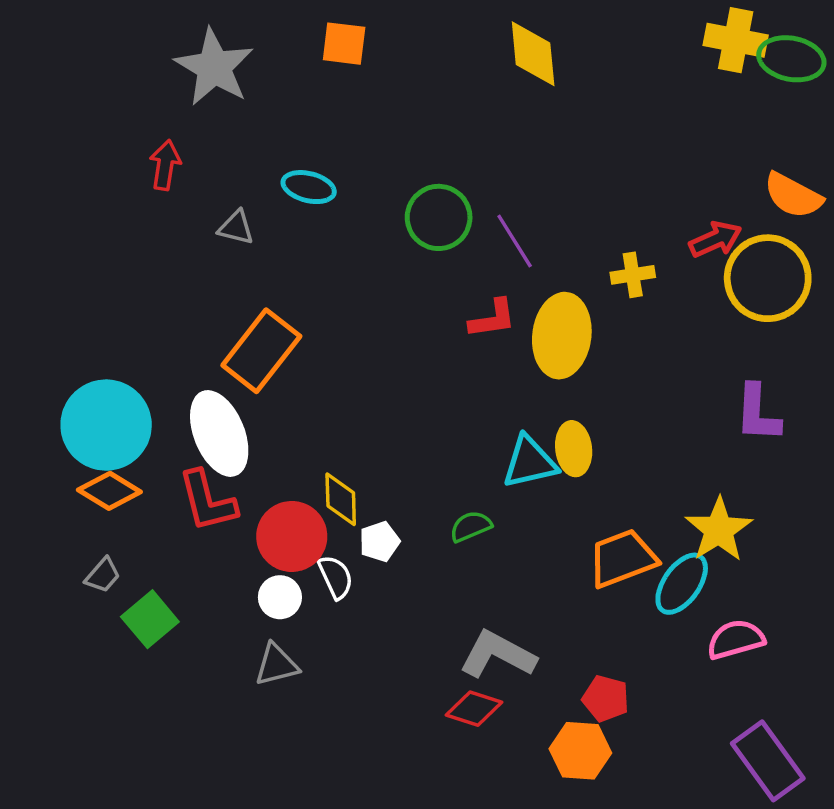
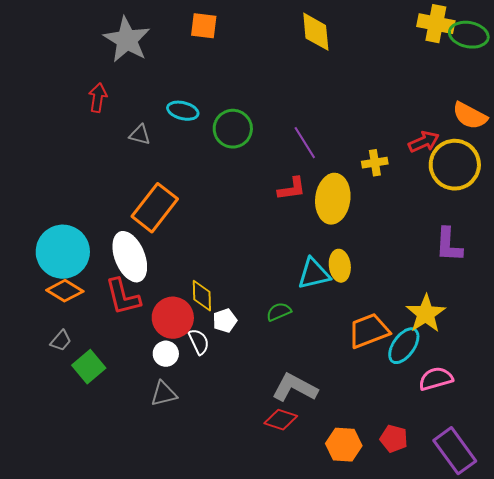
green circle: (439, 217) -> (233, 129), moved
red pentagon: (606, 698) -> (394, 439), moved

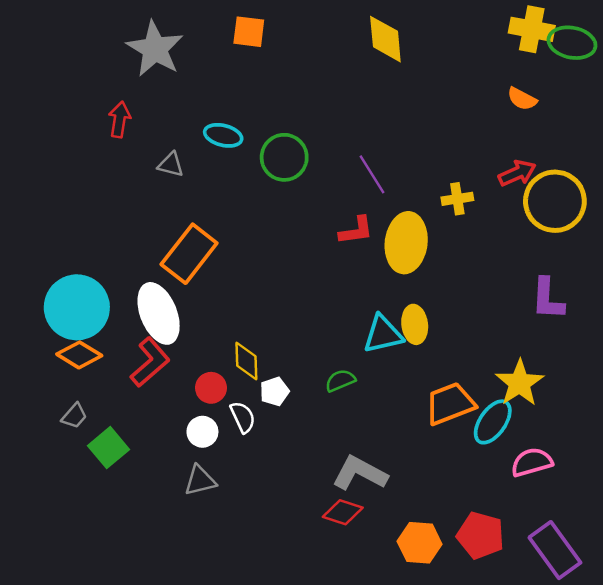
orange semicircle: (470, 116) -> (522, 99), moved, size x0.7
red L-shape: (123, 297) -> (150, 362), turned -117
red circle: (173, 318) -> (211, 388), size x0.6
red pentagon: (394, 439) -> (481, 535), size x1.4

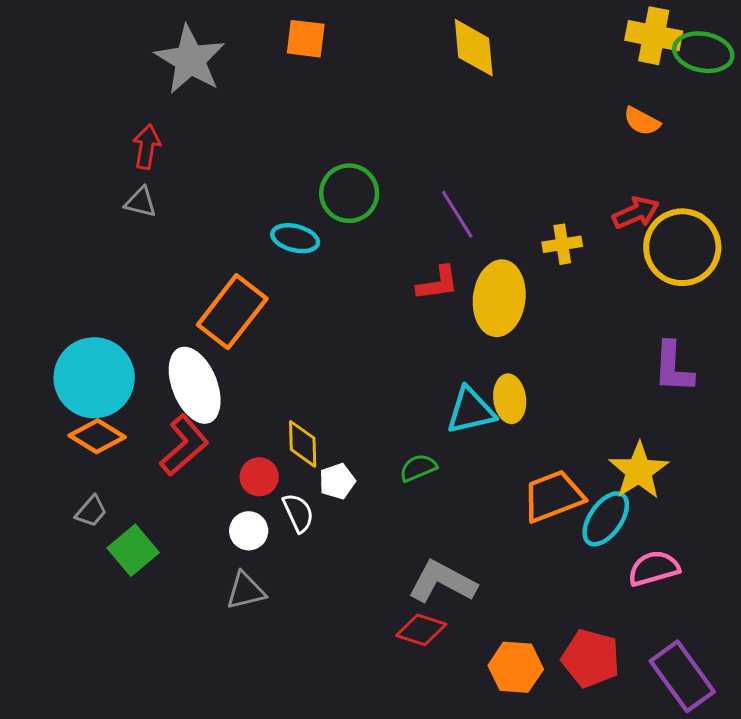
cyan ellipse: (223, 135) -> (295, 238), moved
gray triangle: (171, 165) -> (141, 202), moved

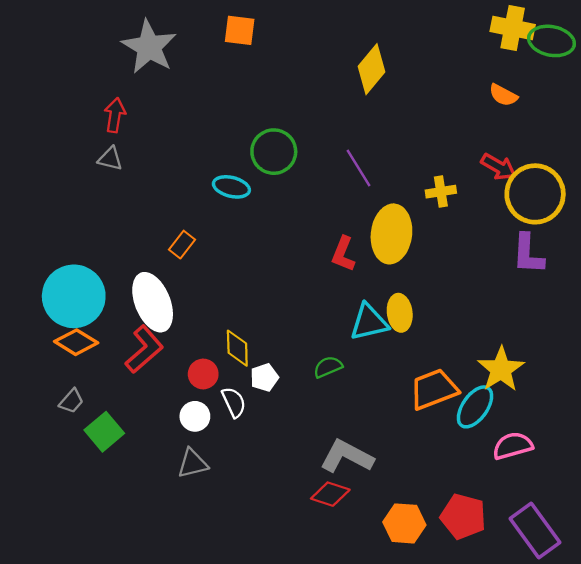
yellow diamond: (474, 48) -> (371, 69), moved, turned 45
red arrow: (636, 213) -> (499, 167), turned 54
red L-shape: (438, 283) -> (343, 254), moved, turned 120
orange rectangle: (232, 312) -> (182, 245), size x0.5
purple L-shape: (673, 367) -> (528, 254), moved

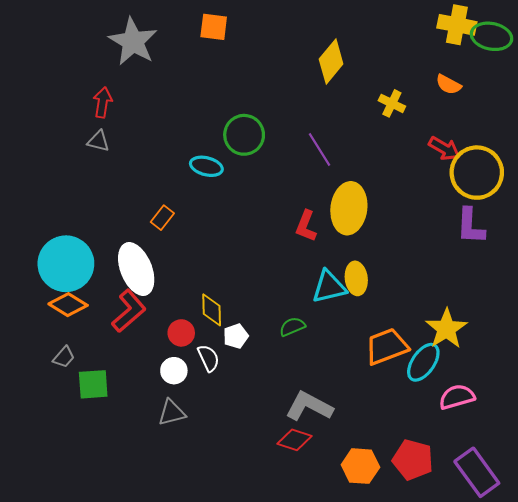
yellow cross: (441, 192) -> (392, 103), moved, turned 35
green square: (104, 432) -> (93, 384), turned 36

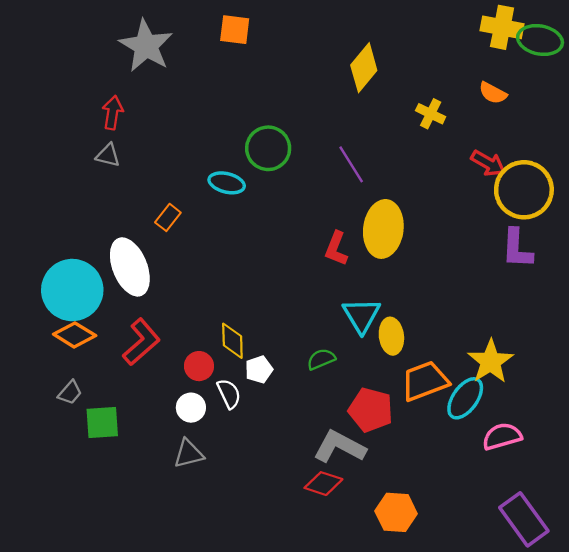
orange rectangle: (162, 218) -> (168, 217), moved
white ellipse: (136, 269) -> (130, 267), moved
yellow ellipse: (356, 278) -> (391, 336), moved
cyan triangle: (329, 287) -> (361, 315), turned -48
red pentagon: (413, 460) -> (371, 410), moved

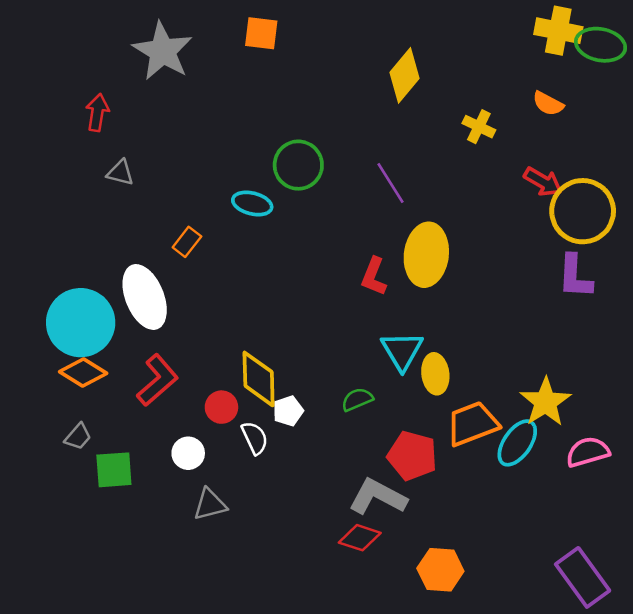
red arrow: (113, 113) -> (97, 113), moved
yellow diamond: (232, 341) -> (259, 379), size x1.4
white circle: (191, 408) -> (188, 453), moved
pink semicircle: (502, 436) -> (588, 452), moved

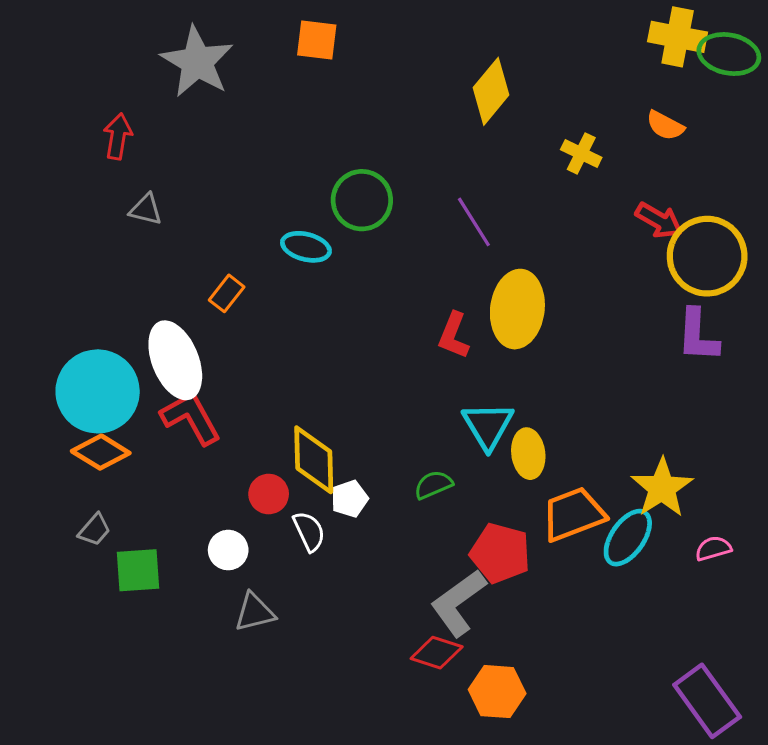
red L-shape: (157, 380) -> (191, 418), moved, turned -78
pink semicircle: (588, 452) -> (713, 548), size x0.7
gray L-shape: (378, 497) -> (458, 603), turned -64
orange hexagon: (440, 570) -> (497, 692), moved

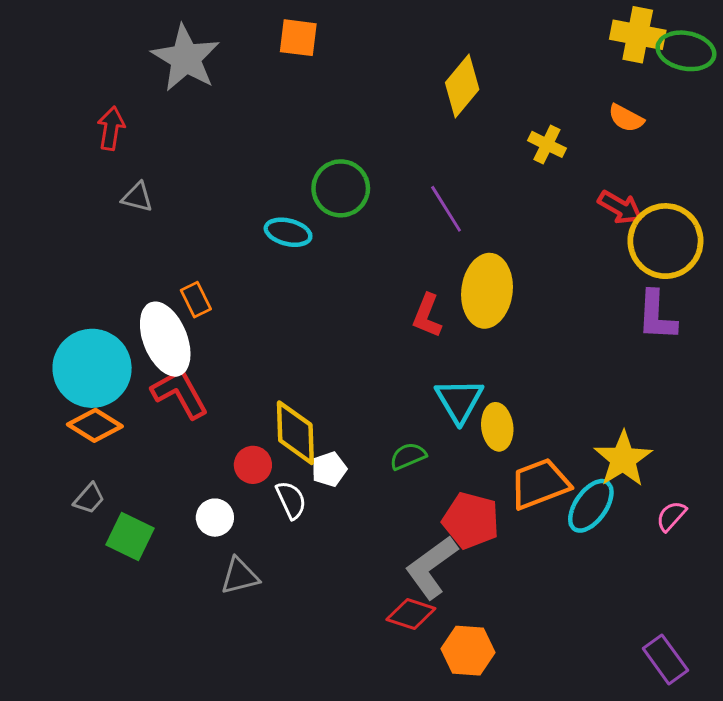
orange rectangle: (227, 293) -> (196, 300), moved, turned -64
pink semicircle: (713, 548) -> (671, 516), turned -32
green square: (138, 570) -> (130, 537), turned 30
purple rectangle: (707, 701) -> (665, 659), size x0.7

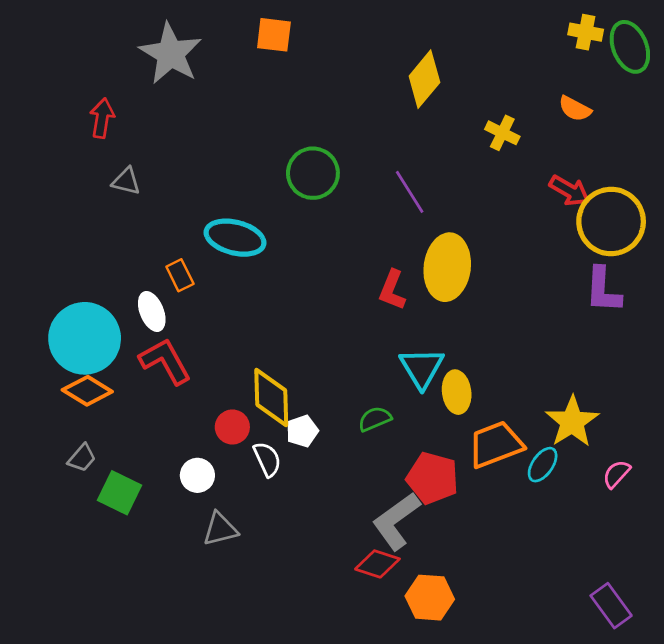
yellow cross: (638, 35) -> (586, 32), size x0.7
green ellipse: (686, 51) -> (630, 47), turned 57
cyan ellipse: (288, 232) -> (235, 238), moved, size x1.4
white ellipse: (165, 339) -> (152, 311), size x0.6
cyan ellipse: (591, 506) -> (543, 465), size x0.7

